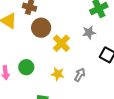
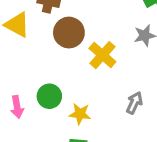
yellow star: (58, 74) -> (80, 114), moved

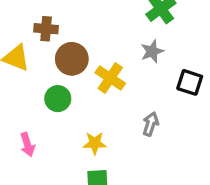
green circle: (49, 96) -> (58, 99), moved

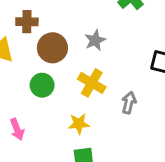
gray star: (152, 51) -> (95, 40), moved
yellow cross: (110, 78) -> (92, 83), moved

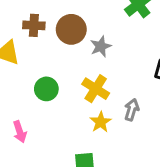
brown circle: (52, 48) -> (71, 29), moved
yellow star: (79, 124) -> (101, 122), moved, turned -30

